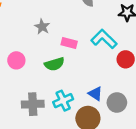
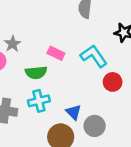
gray star: (42, 27) -> (13, 44), moved
cyan cross: (63, 101) -> (39, 101), moved

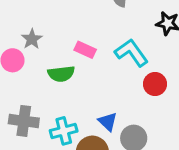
cyan cross: (39, 101) -> (64, 131), moved

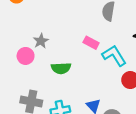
pink rectangle: (85, 50) -> (91, 43), moved

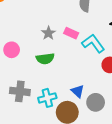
gray star: (41, 41) -> (48, 33), moved

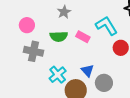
pink rectangle: (71, 33) -> (83, 37), moved
gray cross: (20, 91) -> (34, 51), moved
cyan cross: (47, 98) -> (58, 75), turned -30

